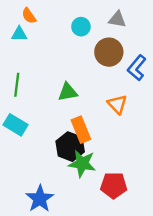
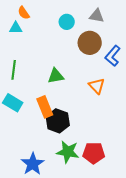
orange rectangle: (81, 130) -> (45, 107), moved
green star: (82, 164) -> (68, 152), moved

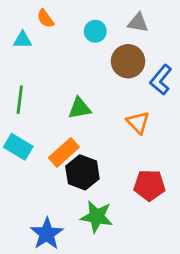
orange semicircle: (24, 13) -> (45, 18), moved
orange rectangle: (45, 107) -> (64, 152), turned 70
red pentagon: (94, 153) -> (149, 185), moved

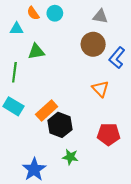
cyan circle: (95, 31) -> (55, 13), moved
green triangle: (80, 108) -> (36, 52), moved
green star: (97, 217) -> (70, 157), size x0.7

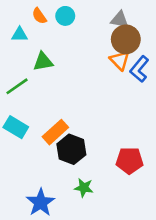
brown circle: (93, 44) -> (126, 39), moved
green line: (14, 72) -> (17, 86), turned 48
orange triangle: (100, 89) -> (120, 60), moved

